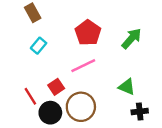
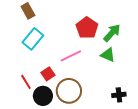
red pentagon: (88, 33) -> (87, 28), moved
cyan rectangle: (39, 46) -> (33, 39), size x1.5
green triangle: (127, 87) -> (108, 55), moved

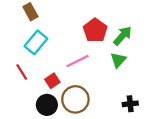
green triangle: (108, 55) -> (118, 60), turned 49
red line: (26, 82) -> (22, 72), moved

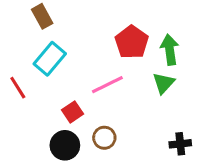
green arrow: (123, 36) -> (170, 50), turned -50
red line: (22, 72) -> (18, 88), moved
brown circle: (75, 99) -> (104, 138), size x0.6

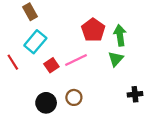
red square: (72, 112) -> (51, 65), moved
black cross: (180, 144) -> (135, 94), moved

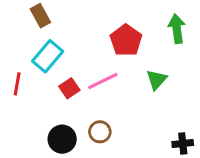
green arrow: (120, 35) -> (177, 29), moved
red line: (13, 62) -> (17, 84), turned 42
black cross: (135, 94) -> (183, 143), moved

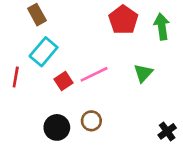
red pentagon: (126, 40) -> (123, 20), moved
black cross: (183, 143) -> (167, 131), turned -30

